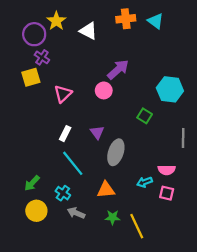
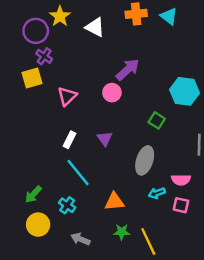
gray ellipse: (116, 152) -> (145, 160), moved
gray arrow: (76, 213) -> (80, 239), moved

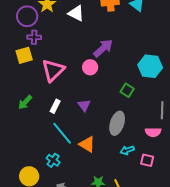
purple cross: (44, 56) -> (34, 37), turned -32
pink triangle: (67, 96) -> (53, 70), size x1.4
pink semicircle: (181, 180) -> (153, 132), moved
green arrow: (33, 194) -> (25, 102), moved
orange triangle: (114, 202) -> (87, 144), moved, turned 36

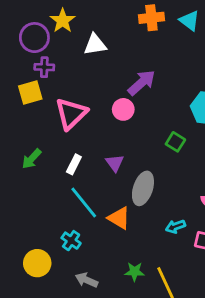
white triangle: (76, 13) -> (95, 45), moved, turned -36
gray ellipse: (117, 123) -> (143, 188), moved

